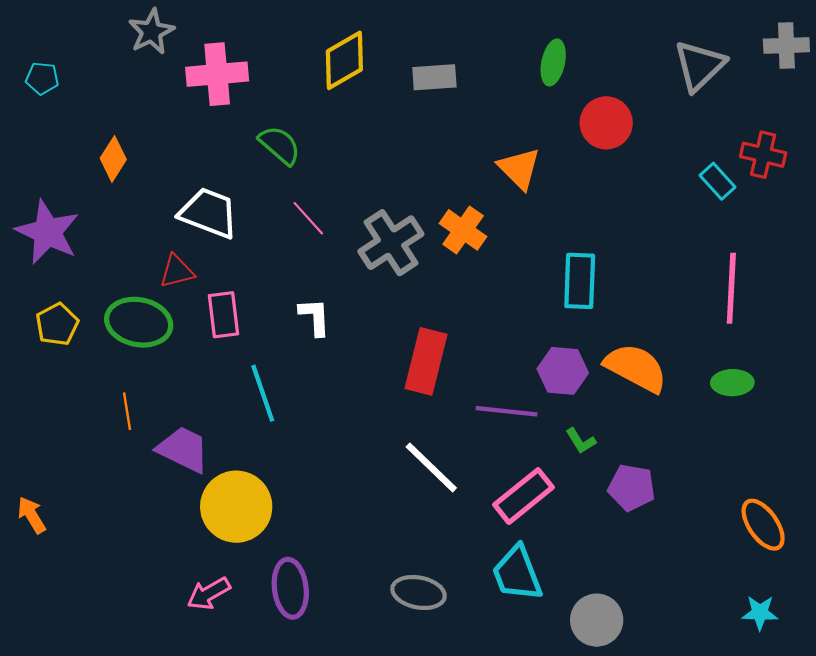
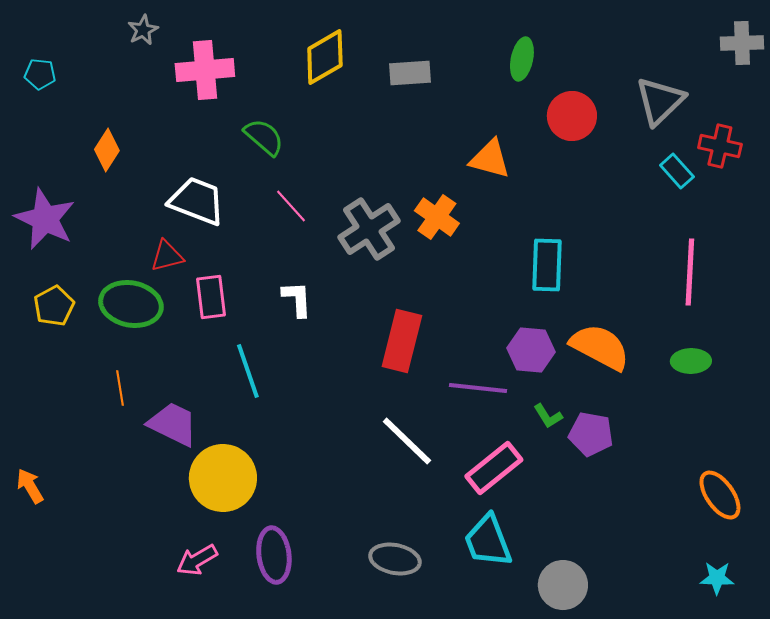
gray star: (151, 32) -> (143, 30), size x0.7
gray triangle: (699, 66) -> (660, 101), moved
orange triangle: (519, 168) -> (490, 159), turned -30
purple pentagon: (632, 488) -> (591, 434), moved

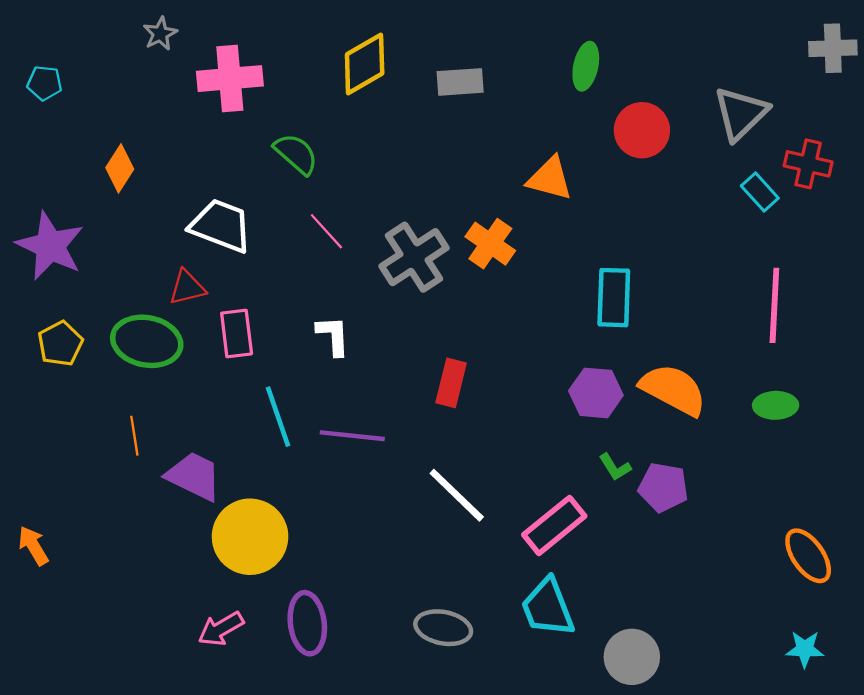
red rectangle: (402, 341) -> (451, 383), size x0.7
purple line: (478, 388) -> (352, 436), moved

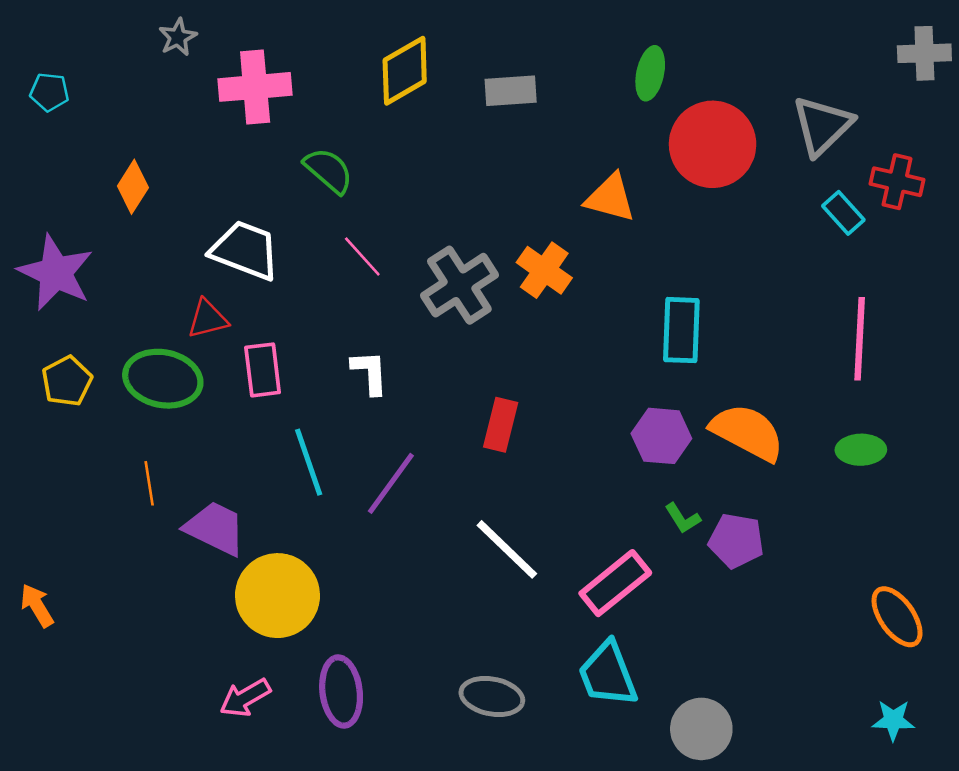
red circle: (642, 130) -> (713, 144), size x1.4
purple line: (352, 436) -> (391, 483), turned -60

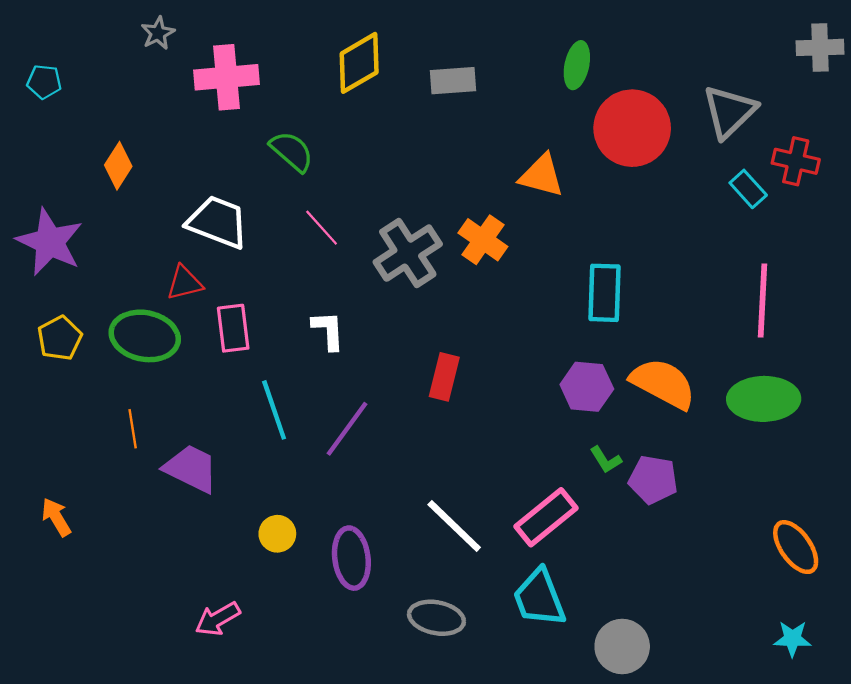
green ellipse: (861, 450) -> (764, 399), size x1.6
white line: (507, 549) -> (454, 526), moved
yellow circle: (278, 596) -> (277, 534), moved, size x0.5
orange arrow: (37, 606) -> (56, 517), moved
purple ellipse: (341, 692) -> (351, 558), moved

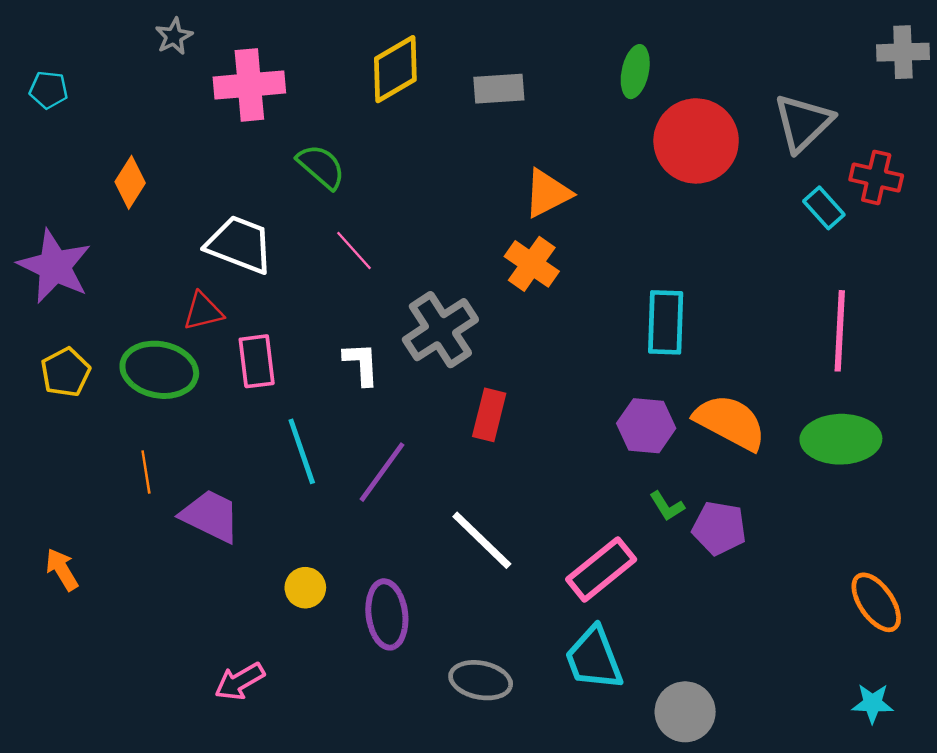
orange triangle: (541, 176) -> (548, 193), moved, turned -42
gray cross: (408, 253) -> (440, 330), moved
white line: (454, 526) -> (482, 540), moved

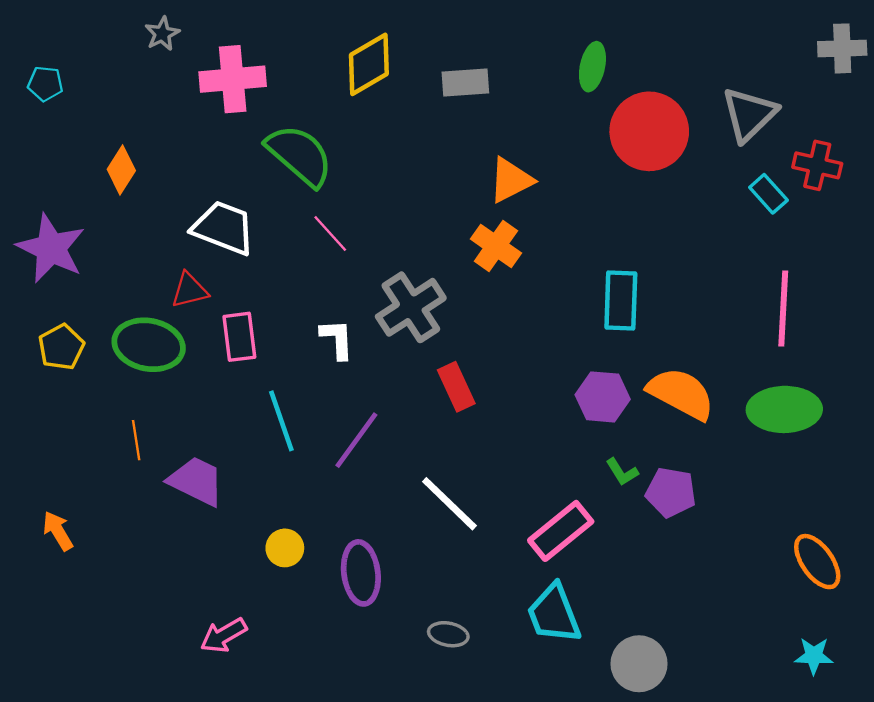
green semicircle: (321, 167) -> (300, 155), size x1.5
red rectangle: (489, 415) -> (456, 387), turned -39
gray ellipse: (481, 680) -> (448, 634), size x0.7

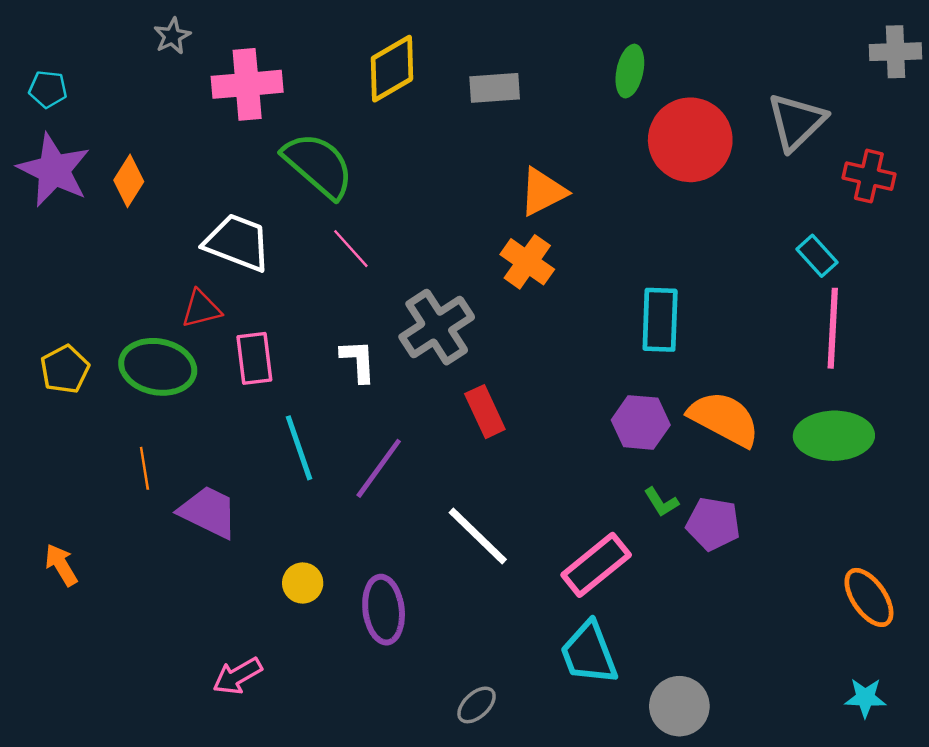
cyan rectangle: (768, 194) -> (817, 256), moved
purple star: (51, 248) -> (54, 170), moved
gray ellipse: (448, 634) -> (477, 705), moved, turned -54

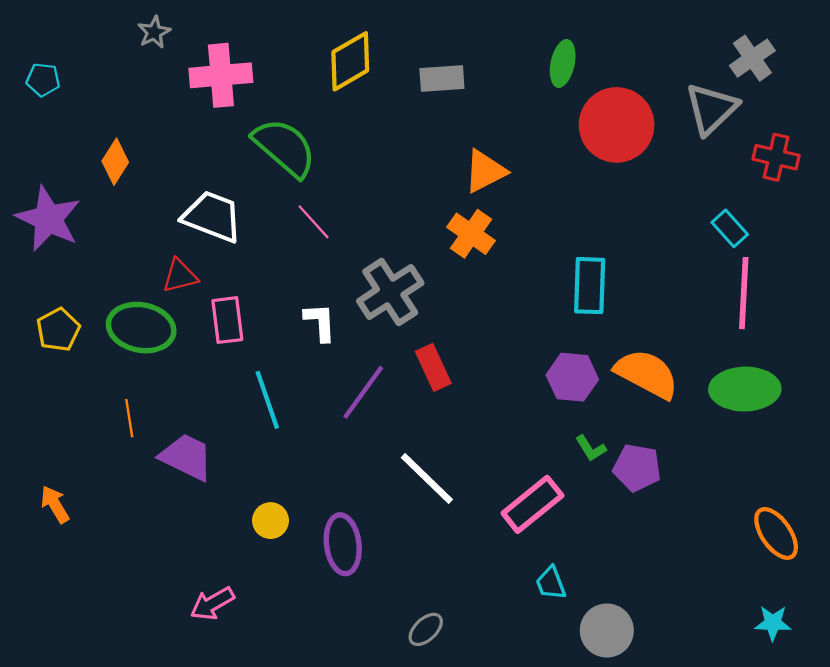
gray cross: (896, 52) -> (752, 58), moved, turned -33
purple star: (54, 170) -> (48, 219), moved
purple line: (379, 468) -> (363, 392), moved
cyan trapezoid: (589, 653) -> (551, 583), moved, size x0.6

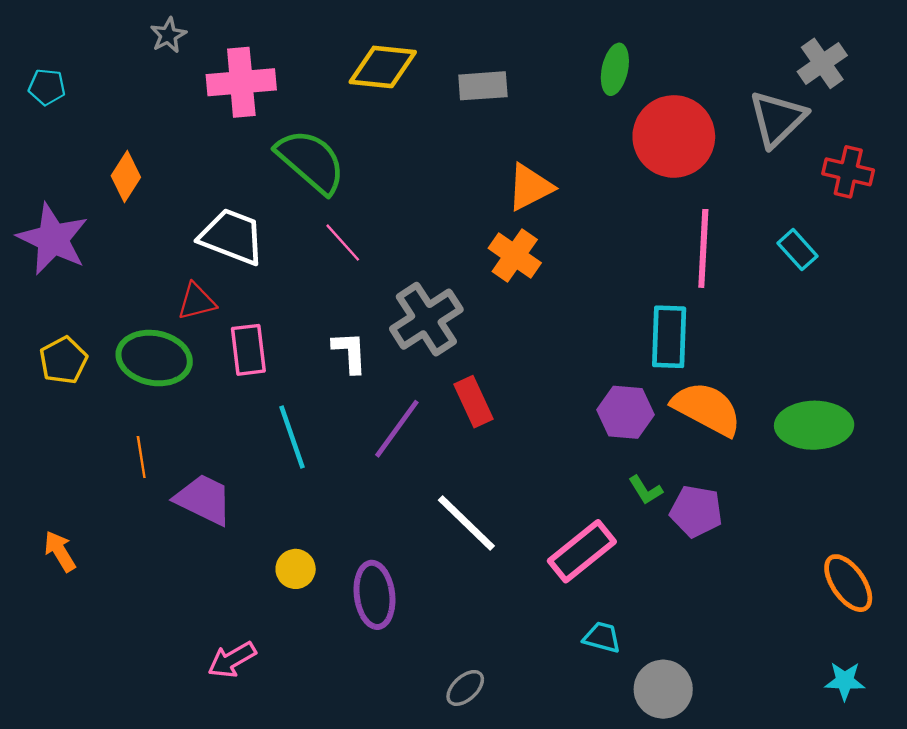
yellow diamond: (350, 61) -> (383, 67), turned 36
cyan rectangle: (590, 286) -> (669, 337), moved
pink line: (744, 293) -> (703, 248), moved
cyan trapezoid: (551, 583) -> (602, 637), turned 126

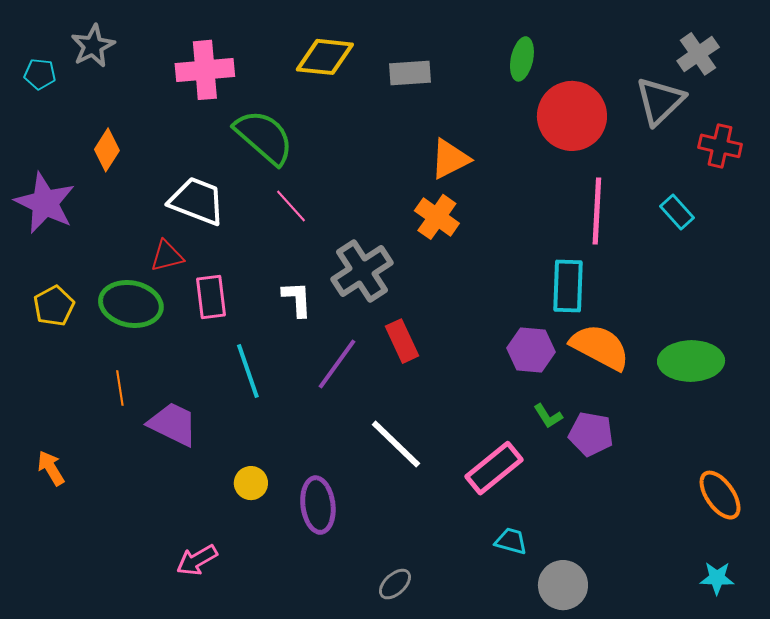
gray star: (168, 35) -> (93, 46), moved, size x1.4

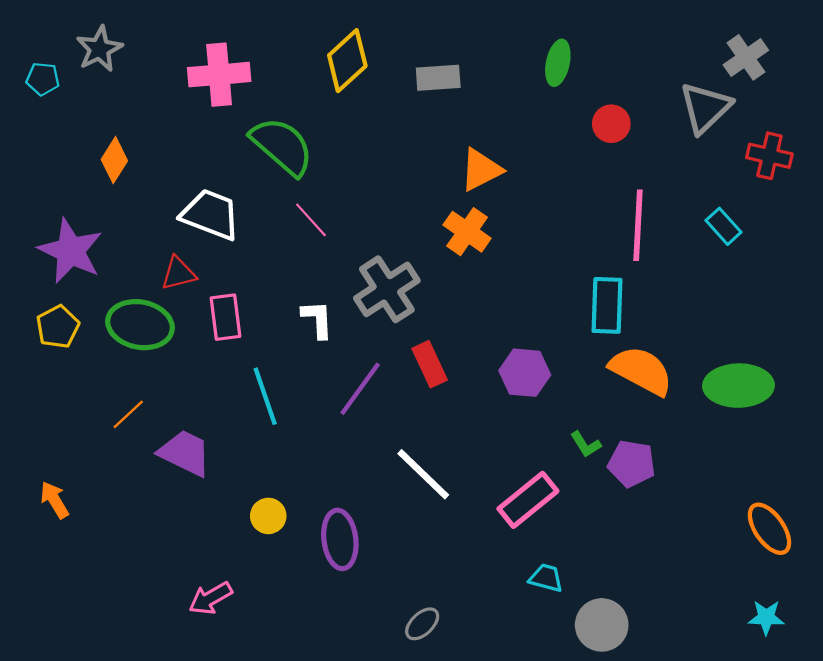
yellow diamond: (325, 57) -> (347, 61), turned -48
red circle: (572, 116) -> (611, 124), size x0.5
purple star: (45, 203) -> (71, 251), moved
purple hexagon: (531, 350) -> (525, 373), moved
orange line: (120, 388) -> (128, 414), turned 56

